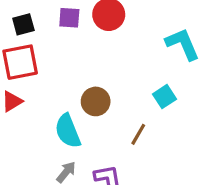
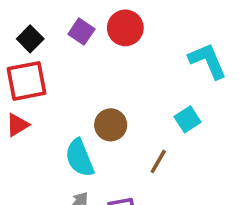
purple square: (69, 18) -> (81, 32), turned 30
black square: (23, 24) -> (30, 39), turned -30

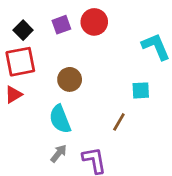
purple square: (81, 32) -> (61, 25), turned 36
cyan square: (188, 119) -> (141, 90), turned 30
brown circle: (111, 125) -> (70, 79), moved

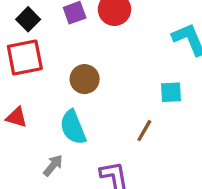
red triangle: (13, 95) -> (16, 117), moved, turned 48
gray arrow: (59, 153) -> (53, 165), moved

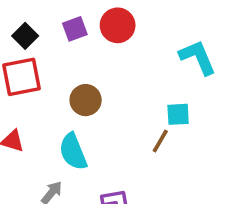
brown line: (144, 131) -> (160, 141), moved

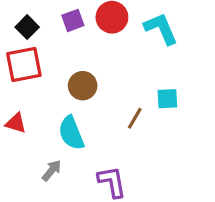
cyan L-shape: (198, 57) -> (161, 29), moved
brown line: (160, 141) -> (135, 118), moved

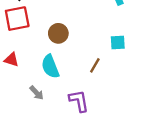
brown line: (135, 118) -> (95, 65), moved
gray arrow: (52, 170) -> (37, 93), turned 98

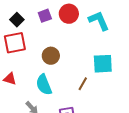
cyan square: (118, 43) -> (103, 64), size x1.5

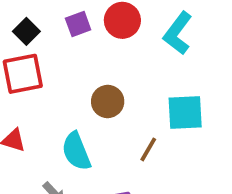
cyan L-shape: (99, 21) -> (178, 33), turned -120
brown circle: (51, 56) -> (108, 101), moved

